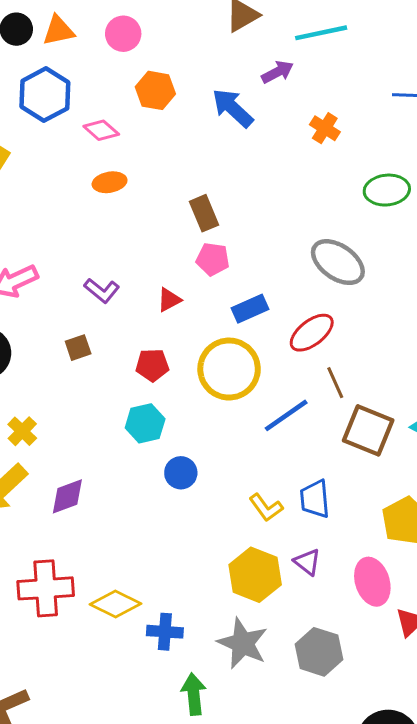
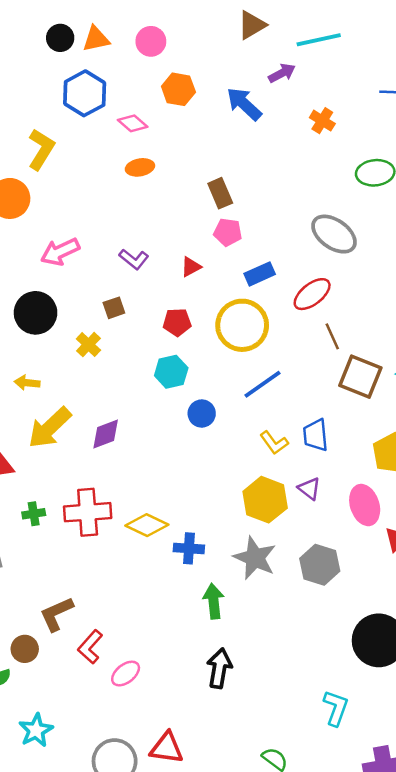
blue line: (286, 415) -> (263, 384), moved
yellow cross: (22, 431) -> (88, 345), moved

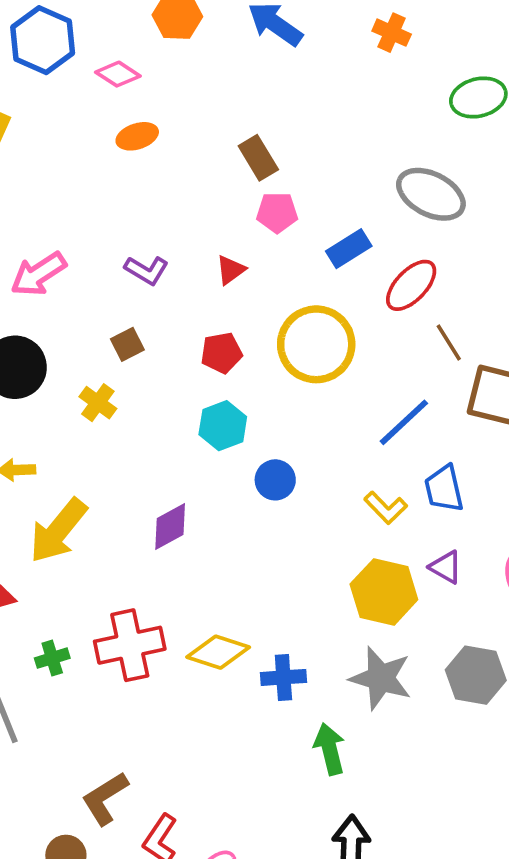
blue rectangle: (260, 274) -> (349, 249), moved
blue line: (263, 384) -> (404, 422), moved
purple diamond: (106, 434) -> (170, 527), moved

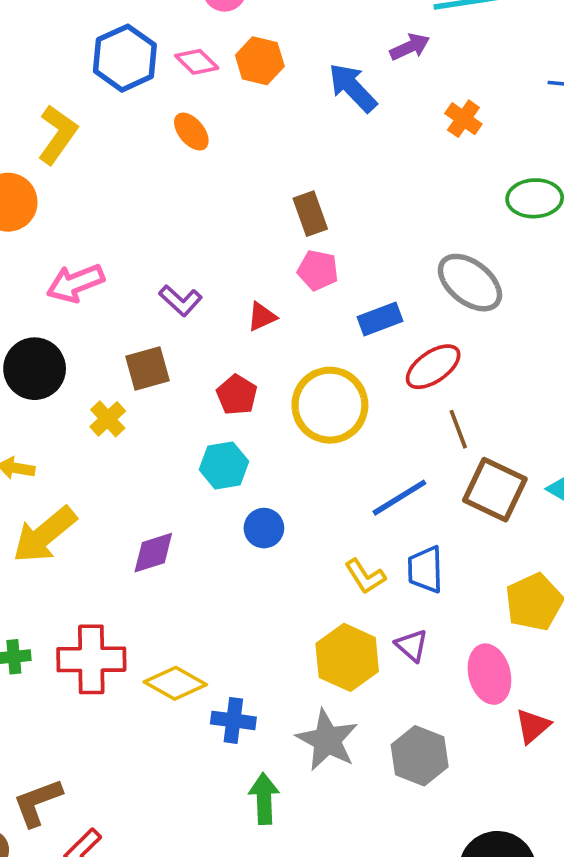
pink diamond: (118, 74) -> (197, 62), moved
orange ellipse: (137, 136) -> (191, 132), moved, turned 57
brown square: (127, 344) -> (148, 368), size x1.4
red pentagon: (221, 353) -> (237, 395), turned 30

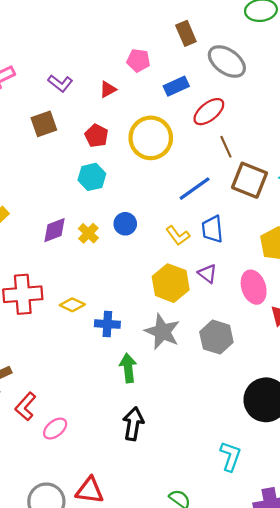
brown rectangle: (310, 214) -> (186, 33), moved
yellow cross: (108, 419) -> (88, 233), moved
blue circle: (264, 528) -> (125, 224), moved
yellow diamond: (175, 683) -> (72, 305), size x0.7

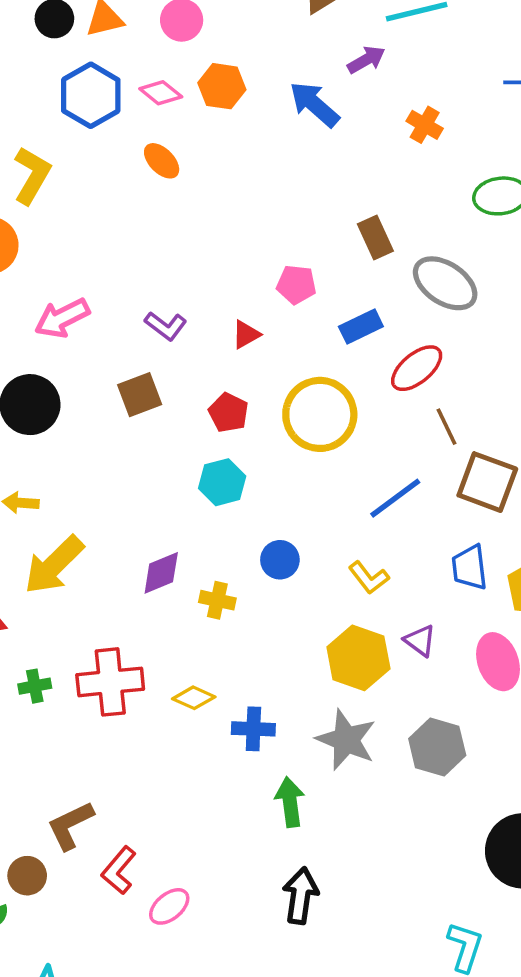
blue trapezoid: (212, 229) -> (470, 567), moved
yellow cross: (88, 233) -> (217, 600), moved, turned -30

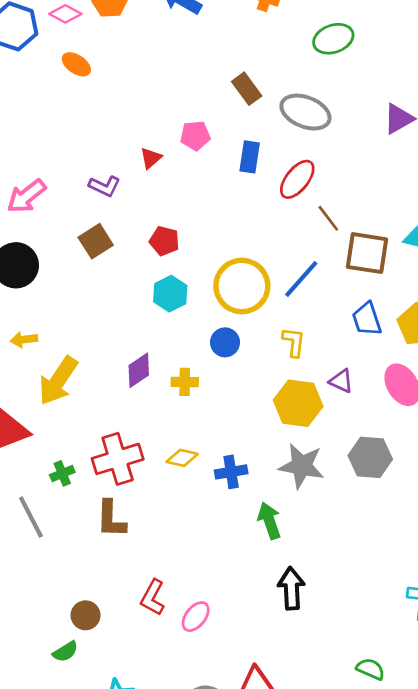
blue rectangle: (361, 327) -> (250, 157), turned -44
red triangle: (246, 334) -> (151, 158), moved
yellow circle: (320, 414) -> (242, 286), moved
yellow L-shape: (369, 578) -> (294, 342), turned -124
brown L-shape: (70, 825) -> (111, 519), moved, turned -51

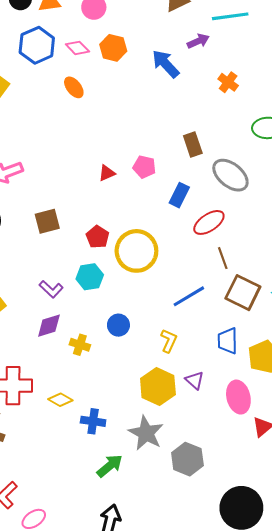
purple L-shape: (105, 186) -> (51, 289), moved
yellow circle: (242, 286) -> (136, 251), moved
gray hexagon: (370, 457) -> (187, 459), moved
green arrow: (269, 521) -> (110, 466), turned 52

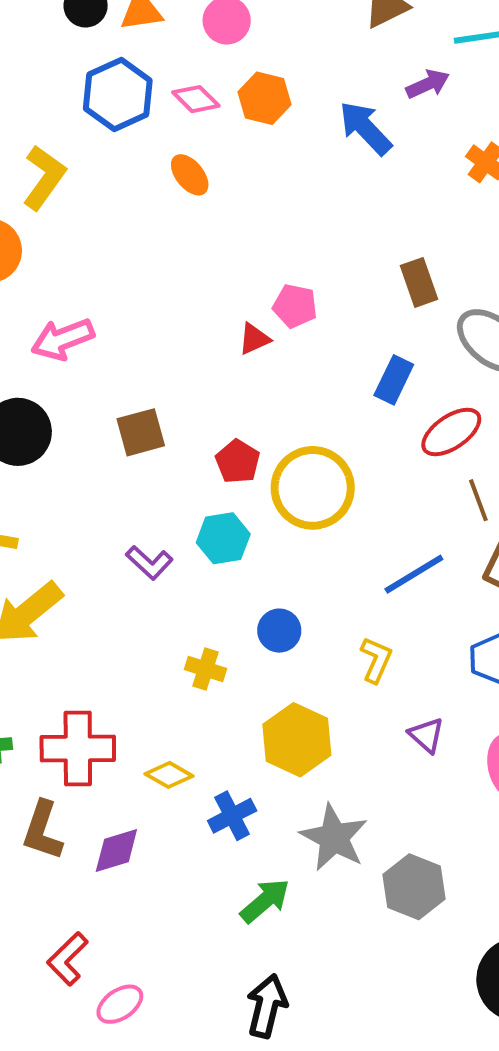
pink pentagon: (144, 167) -> (295, 306), moved
purple diamond: (49, 326) -> (116, 850), moved
yellow hexagon: (158, 386) -> (297, 740), moved
blue cross: (93, 421) -> (232, 816), turned -35

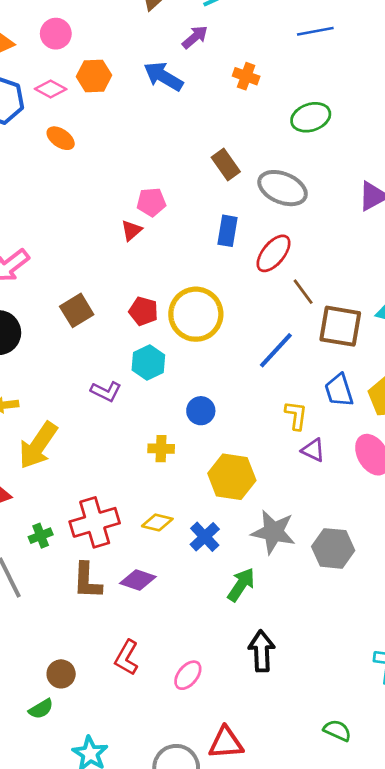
yellow L-shape: (376, 660) -> (296, 415), moved
purple diamond: (116, 850) -> (138, 580), turned 52
pink ellipse: (120, 1004) -> (188, 675), moved

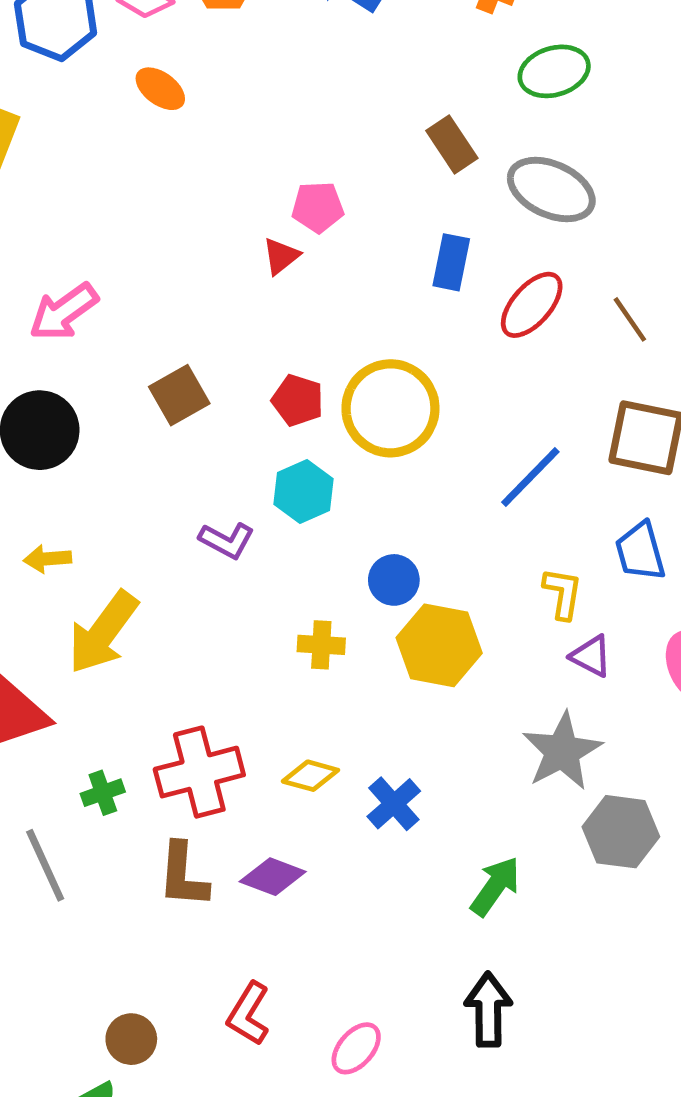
green ellipse: (311, 117) -> (554, 71), moved
brown line: (303, 292) -> (630, 319), moved
yellow hexagon: (232, 477) -> (439, 645), moved
gray star: (273, 532) -> (562, 751), moved, turned 30
green arrow: (241, 585) -> (495, 886), moved

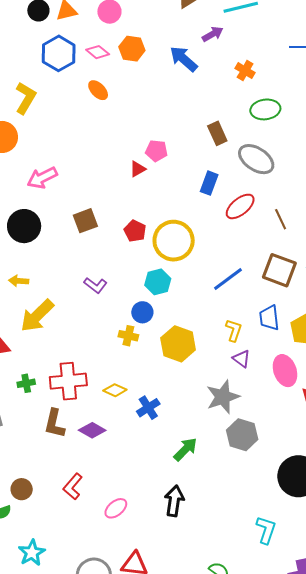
cyan hexagon: (304, 491) -> (158, 282), moved
blue circle: (394, 580) -> (142, 312), moved

